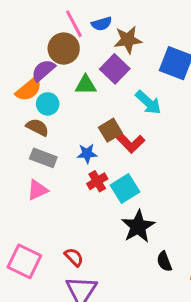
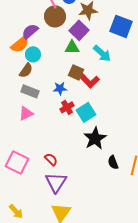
brown circle: (64, 49) -> (55, 16), moved
green triangle: (86, 85) -> (72, 47), moved
brown semicircle: (37, 127) -> (26, 70), turned 98
brown square: (110, 130) -> (76, 72), turned -35

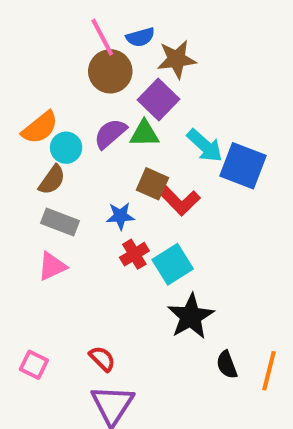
blue square: (121, 26) -> (243, 166), moved
purple semicircle: (30, 31) -> (110, 134), moved
pink square: (17, 162) -> (34, 365), size x0.6

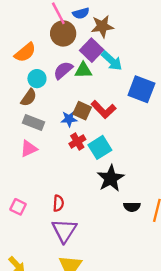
orange semicircle: (40, 128) -> (25, 52), moved
cyan arrow: (205, 146) -> (112, 61), moved
brown square: (152, 184) -> (82, 111), moved
red semicircle: (102, 359) -> (58, 203), turned 49
black semicircle: (227, 365) -> (132, 207), turned -70

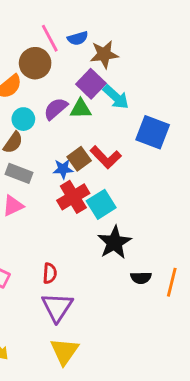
brown circle: (63, 33) -> (35, 63), moved
brown square: (82, 111) -> (79, 159), turned 30
red cross: (77, 142) -> (73, 197), size x1.5

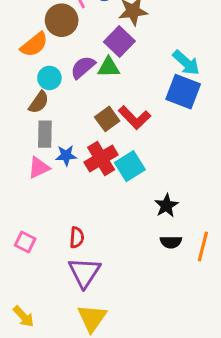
cyan arrow: (116, 97) -> (186, 63), moved
blue star: (63, 169) -> (66, 155), moved
gray rectangle: (19, 173) -> (45, 134), turned 70
black star: (114, 242) -> (166, 206), moved, size x0.7

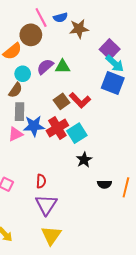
purple square: (119, 41) -> (110, 49), moved
blue star: (66, 155) -> (34, 126), size x1.5
black star: (166, 206) -> (84, 160), moved

